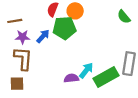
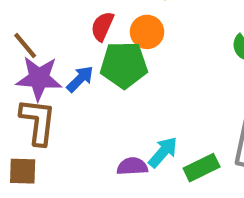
brown line: (15, 21) -> (25, 45), turned 56
purple star: (22, 37) -> (39, 78), size x1.5
green rectangle: (106, 77) -> (202, 168), size x0.7

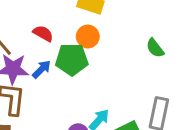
red semicircle: (102, 26) -> (43, 33), moved, turned 96

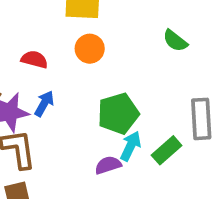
green pentagon: (72, 59) -> (118, 114), moved

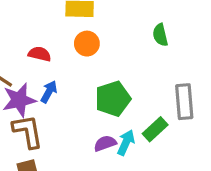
green semicircle: (175, 41) -> (160, 35), turned 40
cyan arrow: (131, 146) -> (126, 142), moved

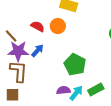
orange circle: (87, 44) -> (58, 26), moved
green pentagon: (113, 99) -> (75, 65), turned 30

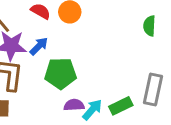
green pentagon: (75, 65) -> (61, 73), moved, turned -30

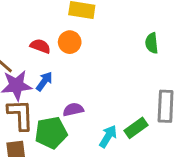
green pentagon: (61, 73) -> (51, 133), moved
purple semicircle: (74, 105) -> (73, 110), moved

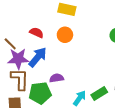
orange circle: (70, 42) -> (65, 35), moved
blue arrow: (44, 81) -> (38, 57), size x1.5

